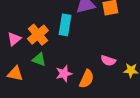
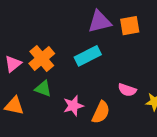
cyan rectangle: (65, 25) -> (88, 56), moved, turned 54

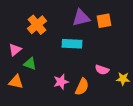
cyan rectangle: (88, 56) -> (72, 44), turned 30
orange cross: (42, 58) -> (37, 25), moved
green triangle: (43, 89) -> (30, 64), moved

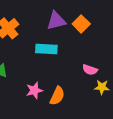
orange square: (104, 21) -> (81, 24), turned -35
pink semicircle: (102, 70) -> (90, 70), moved

